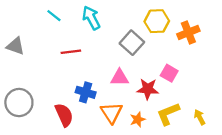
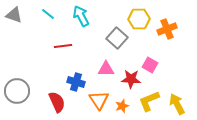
gray triangle: (16, 46) -> (14, 15), moved
yellow arrow: (200, 117) -> (177, 104), size x1.5

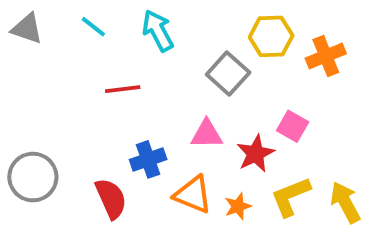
red star: (131, 79) -> (255, 154), turned -30
blue cross: (76, 82) -> (148, 159), turned -36
orange triangle: (99, 100) -> (193, 195), turned -35

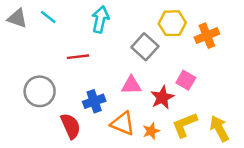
cyan line: (93, 27) -> (48, 17), moved
cyan arrow: (158, 31) -> (100, 19), turned 40
gray circle: (33, 177) -> (40, 91), moved

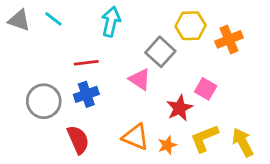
pink triangle: (131, 85) -> (140, 79), moved, turned 35
blue cross: (94, 101) -> (86, 94), moved

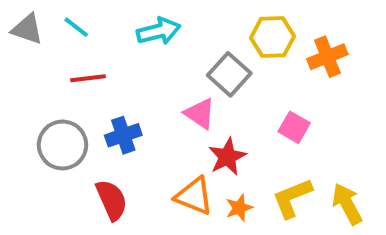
cyan arrow: (111, 22) -> (159, 31), turned 64
red line: (86, 63) -> (88, 78), moved
red star: (180, 108) -> (227, 157), moved

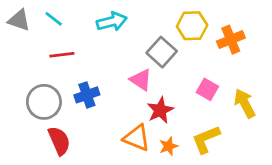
red semicircle: (112, 200) -> (59, 141), moved
yellow arrow: (347, 204) -> (245, 103), moved

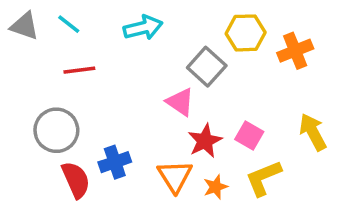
pink square: (207, 89) -> (249, 136), moved
blue cross: (87, 95) -> (115, 162), moved
orange triangle: (137, 138) -> (175, 176), turned 36

